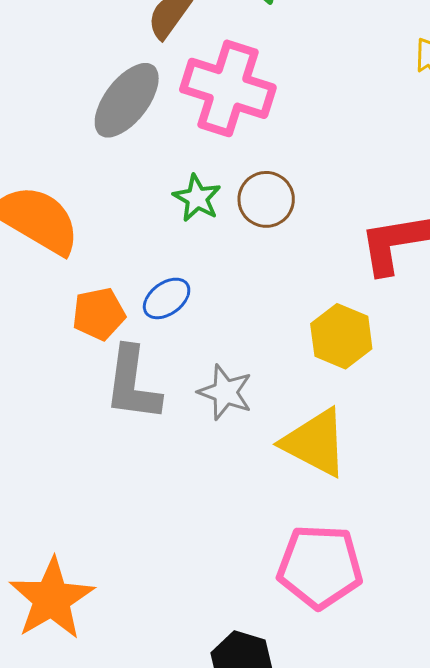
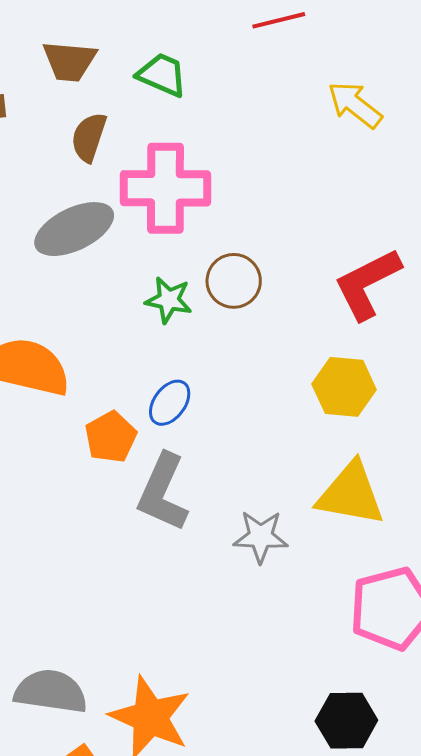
gray ellipse: (127, 100) -> (74, 229), turned 44
gray L-shape: (132, 384) -> (163, 492), turned 34
gray star: (225, 392) -> (261, 537), moved

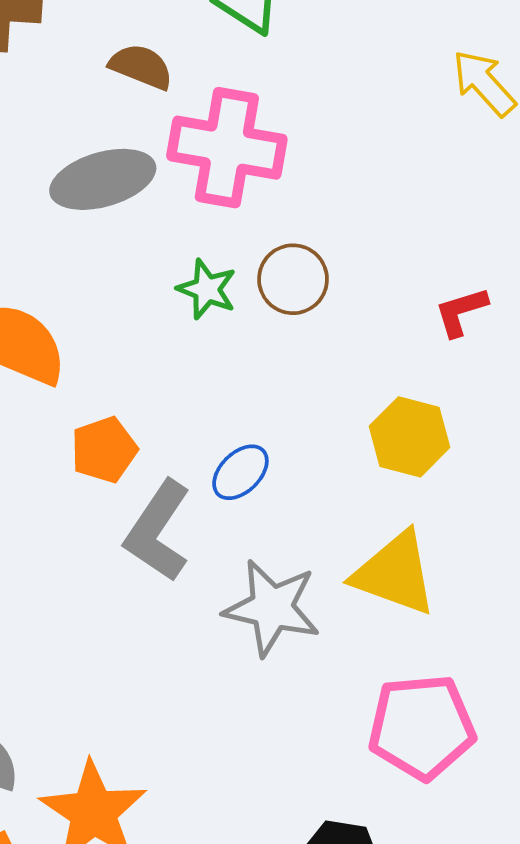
brown semicircle: (89, 137) -> (141, 67), turned 84
red L-shape: (367, 284) -> (461, 312), size x0.6
blue ellipse: (170, 403) -> (240, 472), moved
gray star: (261, 537) -> (272, 608), size x1.4

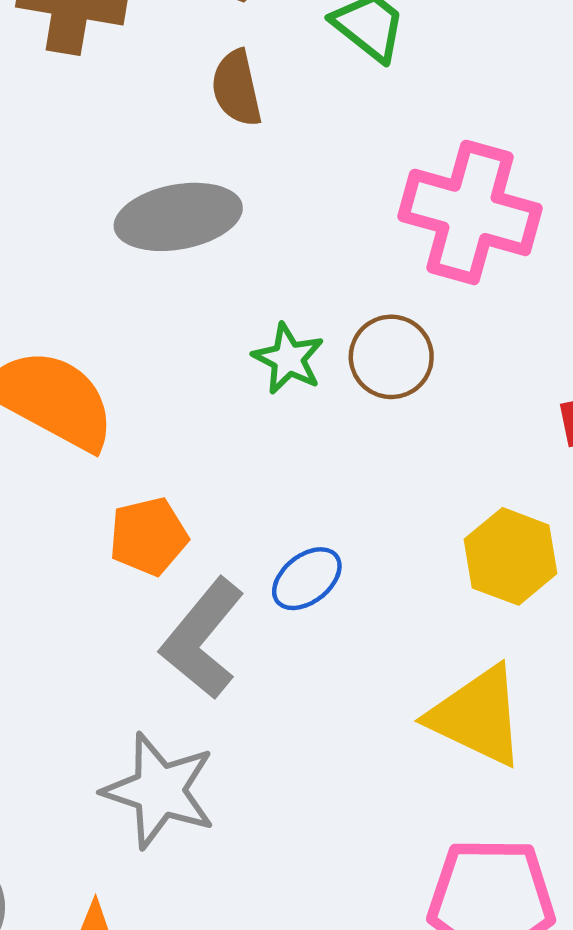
brown semicircle: (141, 67) -> (237, 88), turned -130
pink cross: (227, 148) -> (470, 212), moved
gray star: (272, 608) -> (159, 791), moved

